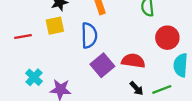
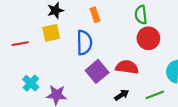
red circle: (167, 38) -> (148, 38), moved
black arrow: (137, 88) -> (122, 95), moved, turned -80

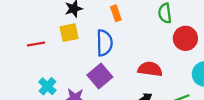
red circle: (148, 38) -> (185, 38), moved
purple square: (97, 71) -> (100, 76), moved

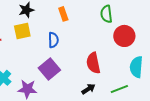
blue semicircle: (104, 43) -> (53, 40), size x0.7
red semicircle: (150, 69) -> (93, 63), turned -110

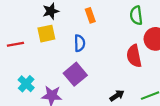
red semicircle: (93, 63) -> (134, 56), moved

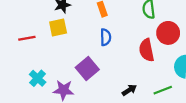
blue semicircle: (80, 43) -> (106, 37), moved

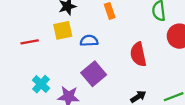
blue semicircle: (106, 37) -> (89, 41), moved, turned -91
red semicircle: (147, 50) -> (138, 54), moved

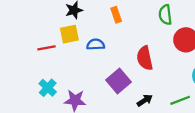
red line: (30, 42) -> (47, 48), moved
purple square: (94, 74) -> (118, 81), moved

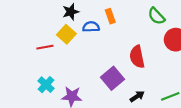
green semicircle: (165, 15) -> (156, 16), turned -36
yellow square: (69, 34) -> (66, 34), turned -36
blue semicircle: (96, 44) -> (91, 27), moved

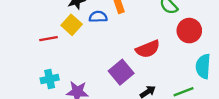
red semicircle: (137, 57) -> (148, 49), turned -100
cyan cross: (46, 85) -> (50, 79), turned 35

